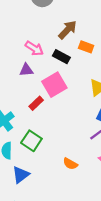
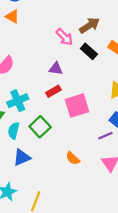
brown arrow: (68, 30) -> (89, 25), moved
purple triangle: (26, 70) -> (56, 69), moved
pink square: (54, 85) -> (77, 106), moved

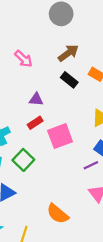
pink arrow: (64, 37) -> (24, 59), moved
orange semicircle: (73, 158) -> (58, 214), moved, size x1.5

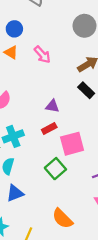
pink arrow: (24, 59) -> (42, 55), moved
green square: (23, 160) -> (55, 169), moved

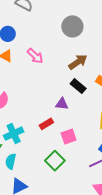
purple triangle: (52, 106) -> (62, 104), moved
pink square: (72, 144) -> (69, 136), size x0.7

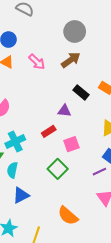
brown arrow: (78, 62) -> (71, 60), moved

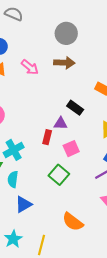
brown arrow: (71, 60) -> (64, 63), turned 42
black rectangle: (81, 92) -> (75, 108), moved
purple triangle: (64, 111) -> (61, 123), moved
red rectangle: (49, 131) -> (47, 137), turned -40

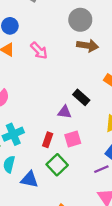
brown arrow: (64, 63) -> (88, 46), moved
red rectangle: (47, 137) -> (48, 140), moved
blue triangle: (23, 204) -> (29, 179), moved, turned 36

